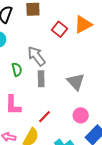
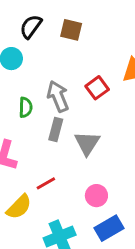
red square: (59, 29) -> (97, 88), moved
gray triangle: (76, 82) -> (87, 143), moved

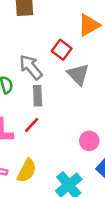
gray triangle: (87, 143) -> (78, 74), moved
red line: (46, 183) -> (32, 125), moved

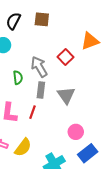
gray triangle: (78, 74) -> (66, 95), moved
red line: (32, 125) -> (33, 112), turned -32

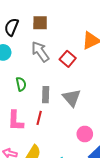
gray arrow: (39, 67) -> (40, 52), moved

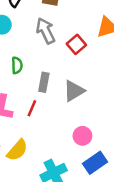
gray triangle: (72, 98) -> (74, 91), turned 30

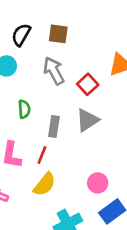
gray triangle: (74, 91) -> (87, 120), moved
yellow semicircle: (17, 150) -> (45, 184), moved

